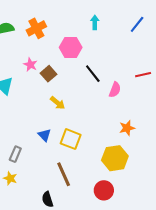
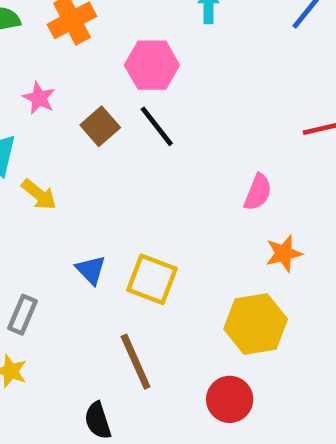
pink star: (30, 65) -> (39, 98), moved
black line: (93, 74) -> (157, 126), moved
pink semicircle: (115, 90) -> (258, 192), moved
yellow arrow: (58, 103) -> (39, 195), moved

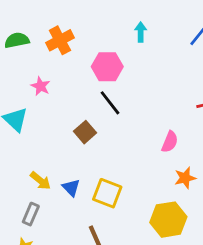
brown square: (100, 126) -> (85, 132), moved
yellow arrow: (39, 195) -> (41, 181), moved

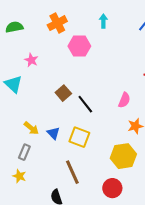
orange cross: (60, 40) -> (57, 23), moved
black line: (110, 103) -> (85, 104), moved

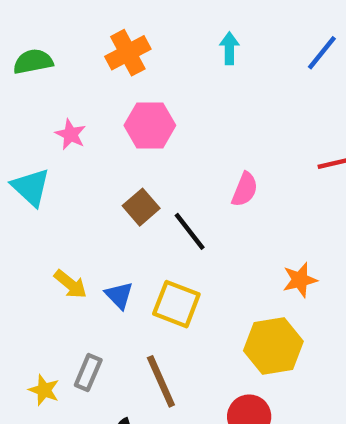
pink hexagon: (79, 46) -> (150, 125), moved
pink semicircle: (124, 100) -> (245, 189), moved
gray rectangle: (24, 152) -> (88, 372), moved

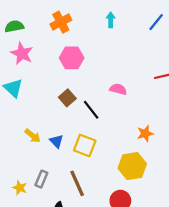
pink star: (71, 134) -> (22, 53), moved, size x1.5
pink semicircle: (245, 189) -> (118, 89), turned -98

